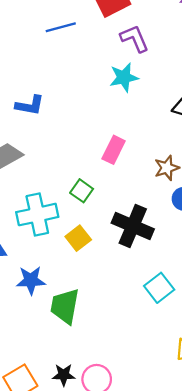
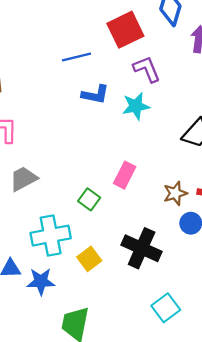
blue L-shape: (30, 105) -> (95, 94), moved
green square: (82, 191) -> (89, 199), moved
blue star: (31, 280) -> (41, 281), moved

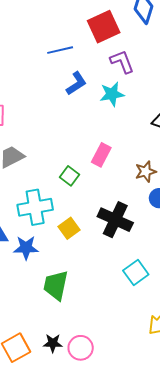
blue L-shape: (95, 94) -> (76, 83), turned -45

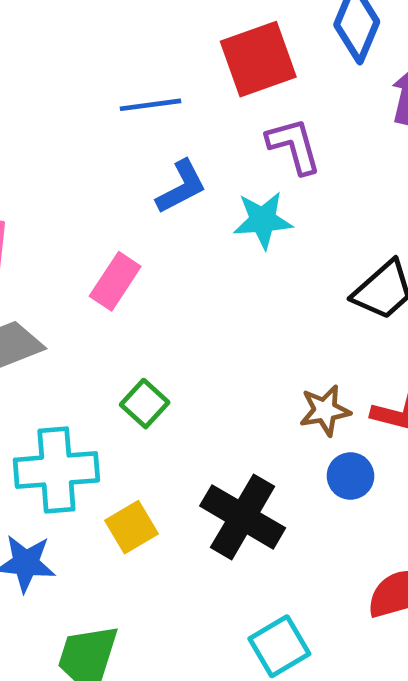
pink rectangle: (101, 155) -> (115, 281), moved

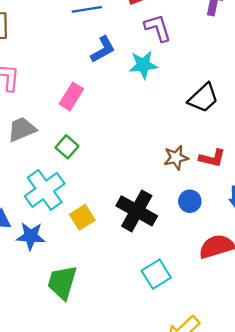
green square: (145, 404) -> (67, 147), moved
cyan cross: (56, 470) -> (45, 190), turned -30
blue circle: (350, 476) -> (190, 201), moved

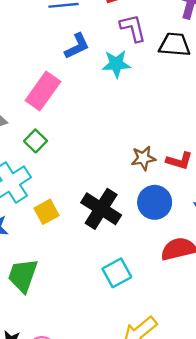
pink rectangle: (71, 96) -> (43, 91), size x1.4
black trapezoid: (203, 98) -> (175, 45), moved, turned -136
blue circle: (190, 201) -> (155, 202), size x1.5

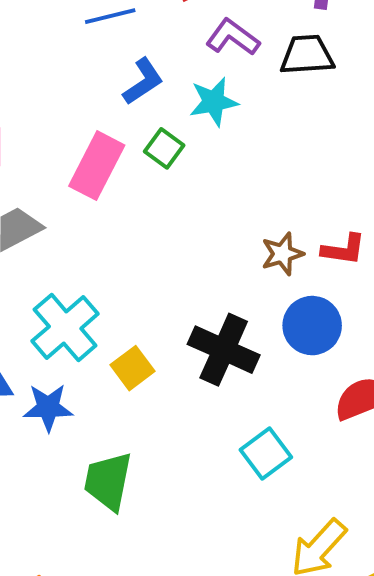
purple L-shape: (133, 28) -> (233, 37), turned -32
green square: (36, 141) -> (164, 148), moved

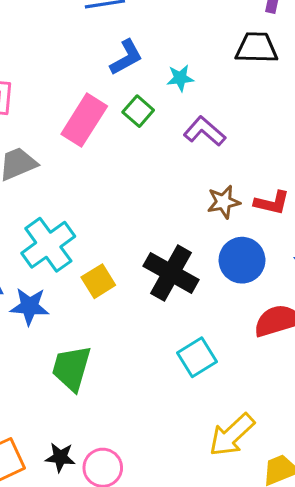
purple L-shape: (233, 37) -> (205, 131), moved
cyan star: (214, 102) -> (180, 78), size x0.7

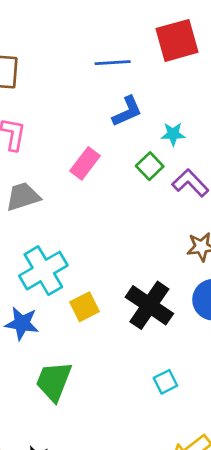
green square: (138, 111) -> (150, 166), moved
pink rectangle: (84, 120) -> (85, 163), size x0.7
cyan square: (197, 357) -> (165, 382), size x0.7

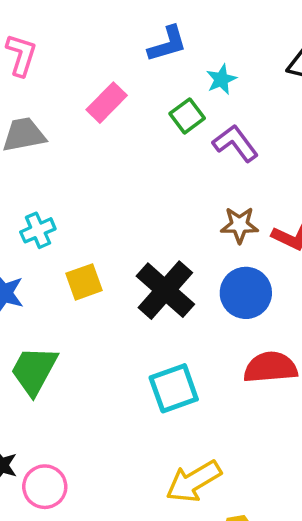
cyan star: (173, 134) -> (221, 79), turned -30
cyan cross: (43, 271) -> (38, 230), size x0.6
cyan square: (165, 382) -> (174, 388), size x1.6

